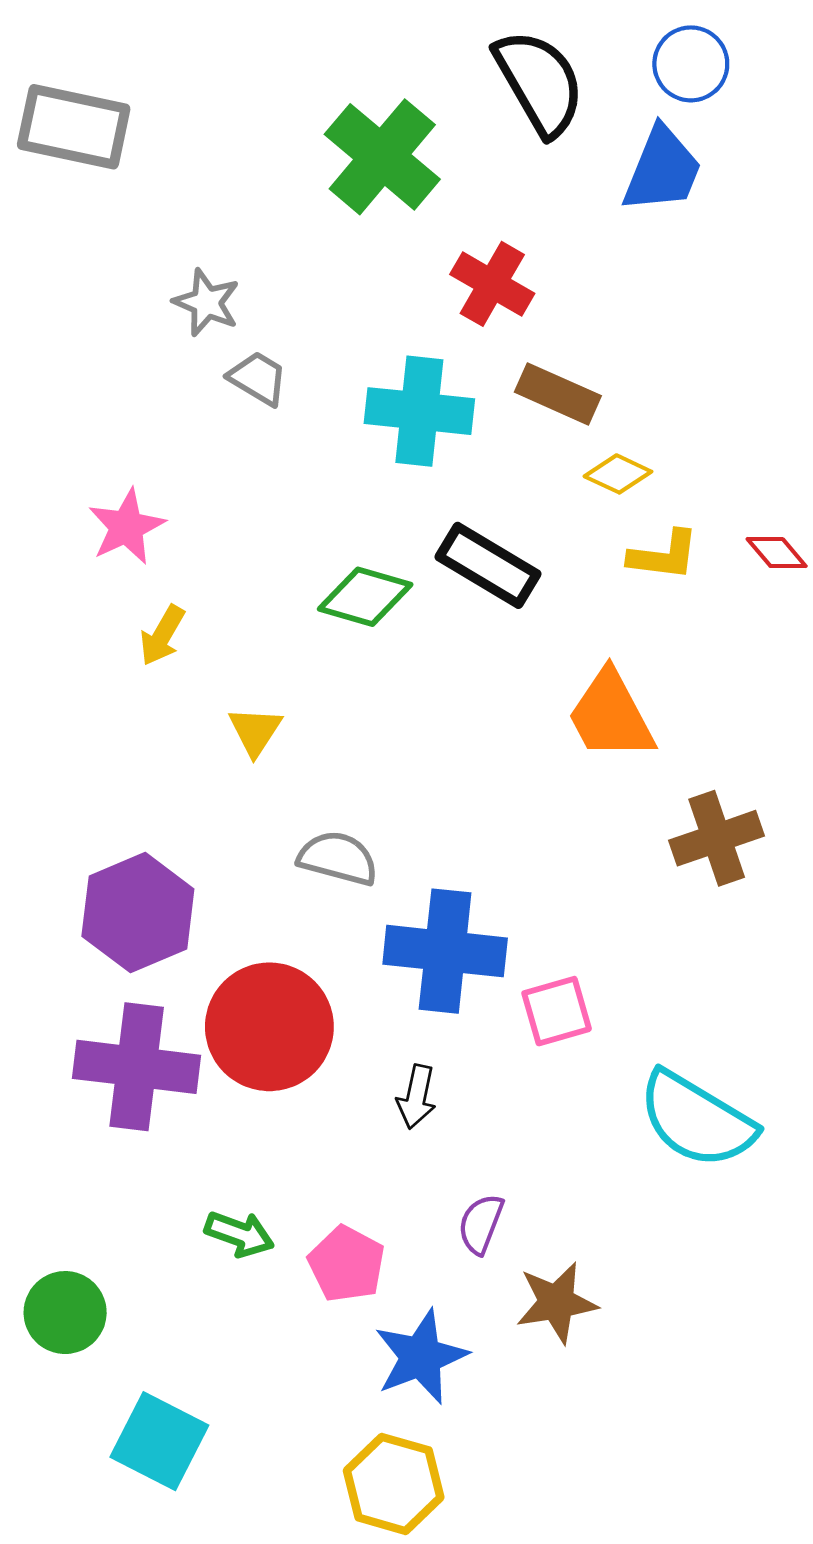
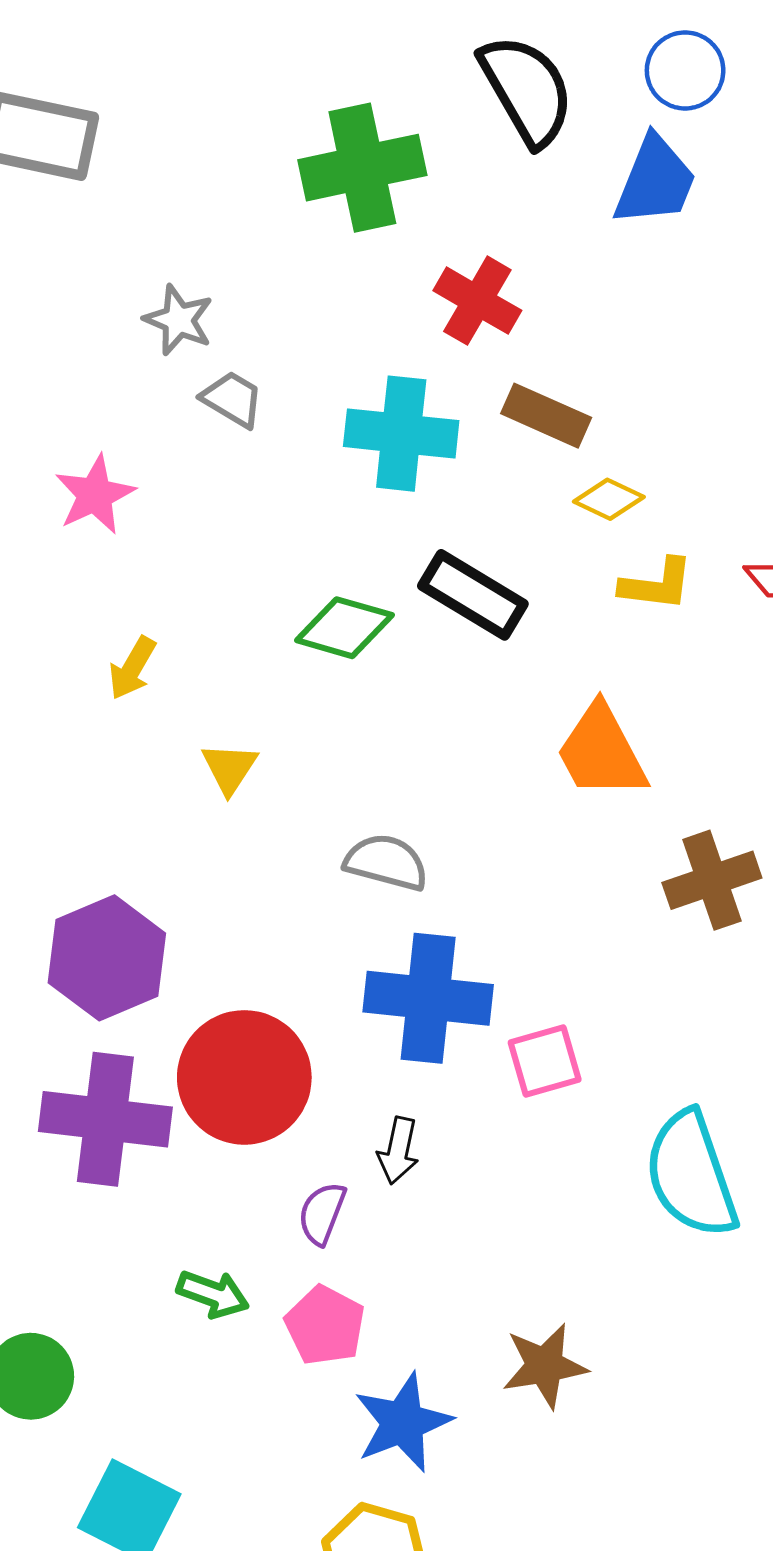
green cross: (382, 157) -> (362, 168), turned 38
pink star: (127, 527) -> (95, 495), moved
gray semicircle: (338, 858) -> (386, 862), moved
cyan semicircle: (697, 1120) -> (691, 1175), turned 40
purple semicircle: (481, 1224) -> (322, 1213), moved

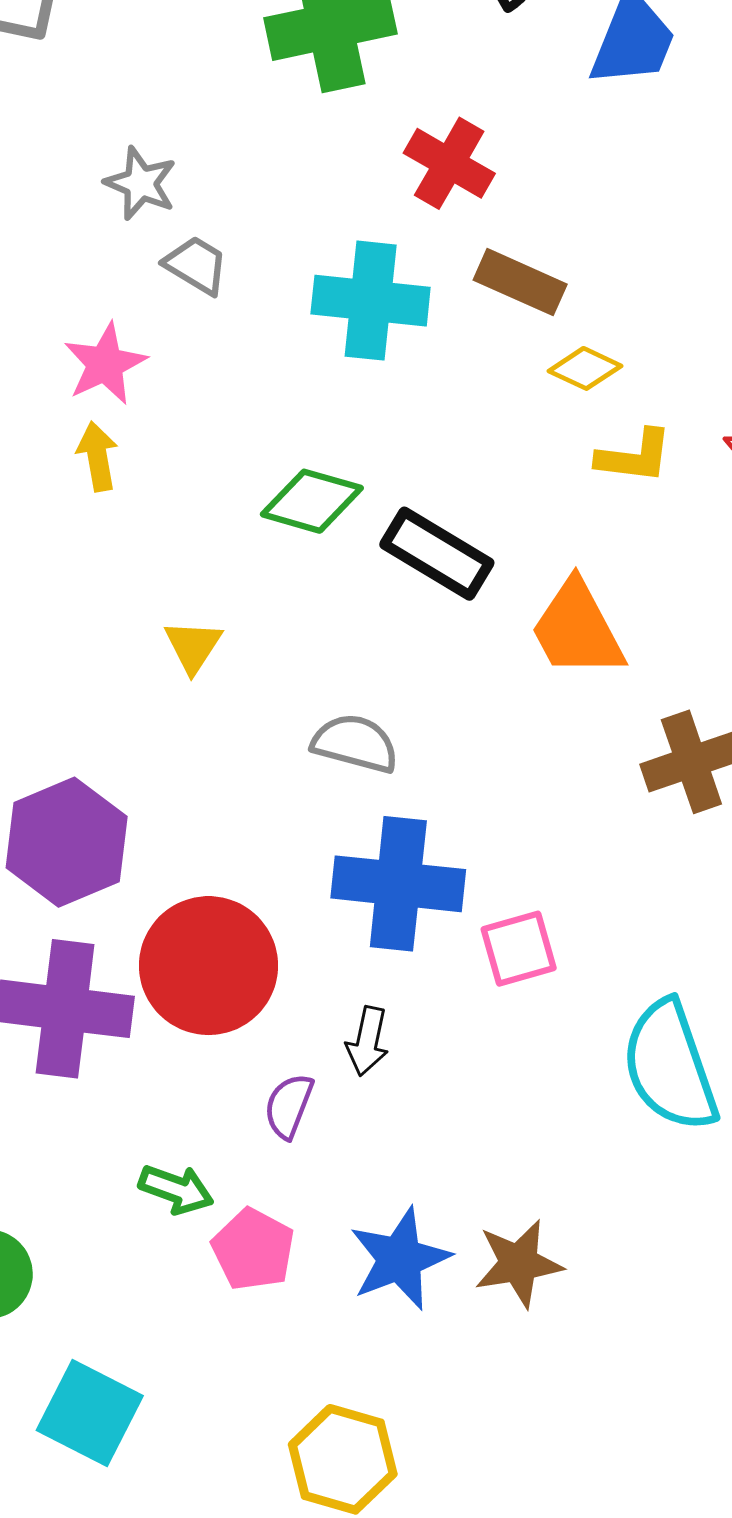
pink star: (95, 495) -> (105, 364), moved
black rectangle: (473, 595) -> (437, 554), moved
yellow arrow: (132, 668) -> (97, 456), moved, turned 140
pink pentagon: (325, 1325) -> (253, 1249), moved
blue star: (403, 1423) -> (400, 1259), moved

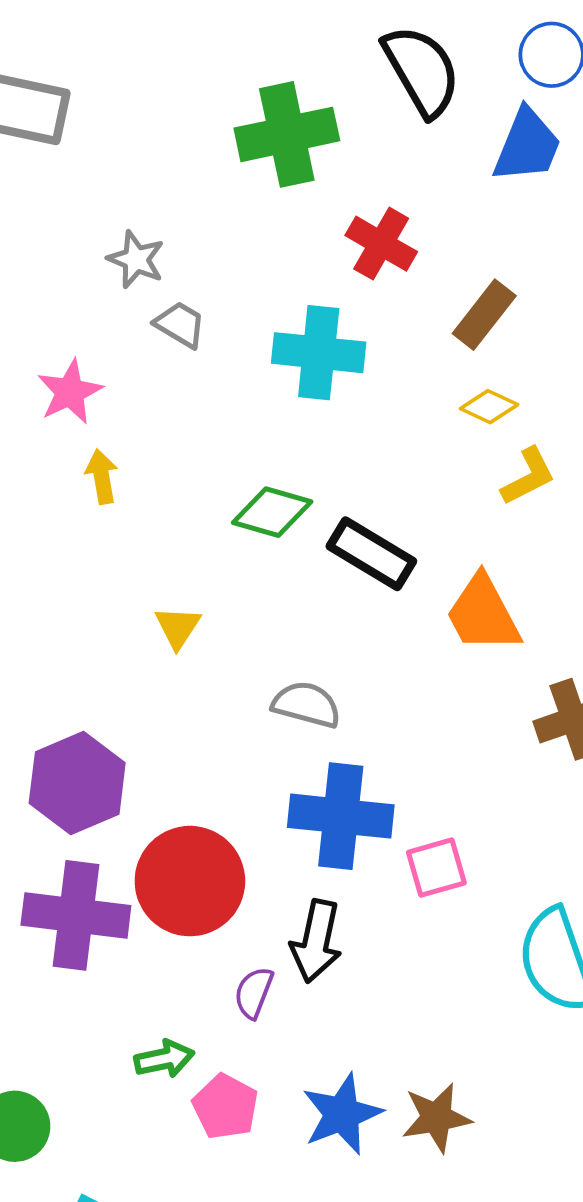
brown rectangle: (520, 282) -> (484, 315), moved, turned -76
pink star: (105, 364) -> (70, 392), moved
yellow L-shape: (634, 456) -> (528, 476), turned -34
black arrow: (367, 1041) -> (316, 941), size x1.5
green arrow: (176, 1189) -> (164, 1059), turned -32

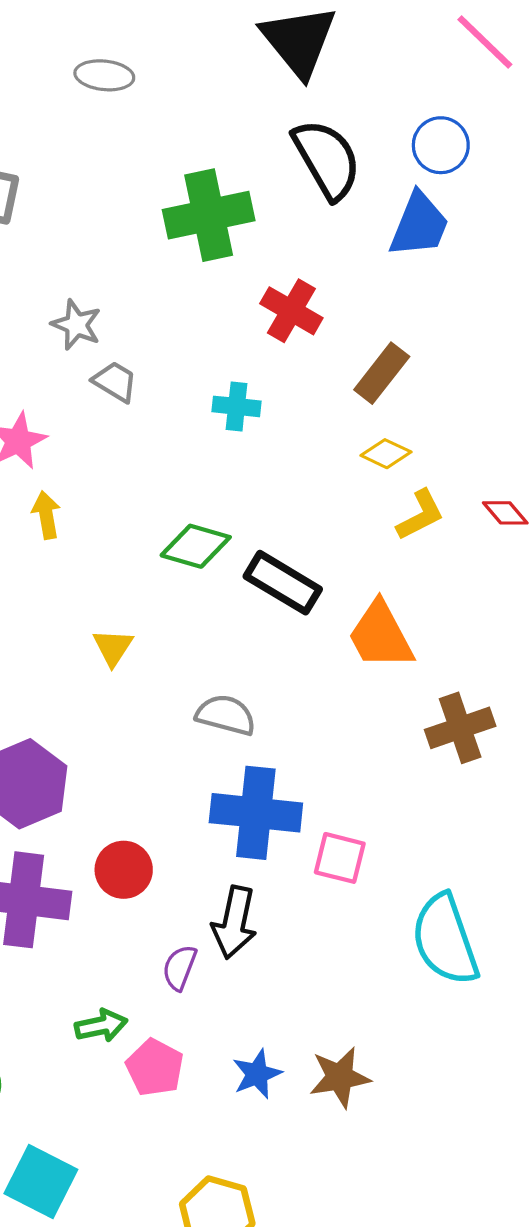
cyan cross: (319, 353) -> (237, 406), size x0.6
pink square: (436, 868) -> (340, 858), turned 30
red circle: (190, 881) -> (124, 870), size x0.6
blue star: (342, 1114) -> (257, 1074), size x0.7

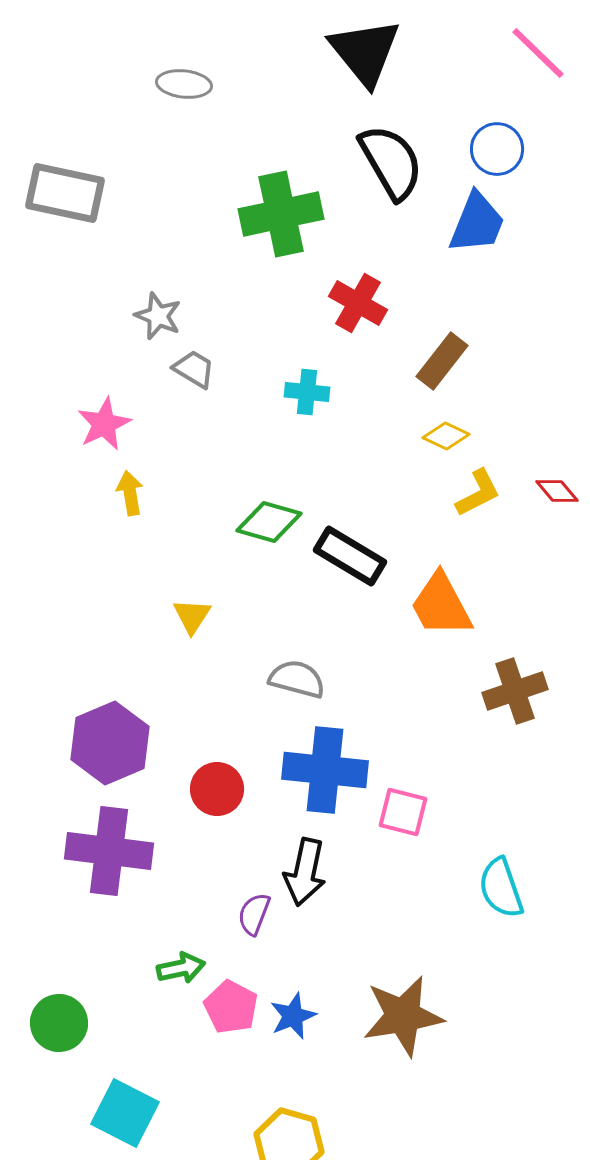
red circle: (124, 870) -> (217, 789), moved
cyan semicircle: (445, 940) -> (501, 888), size x0.7
blue star: (257, 1074) -> (293, 1016), moved
brown star: (340, 1077) -> (403, 1016), size x1.4

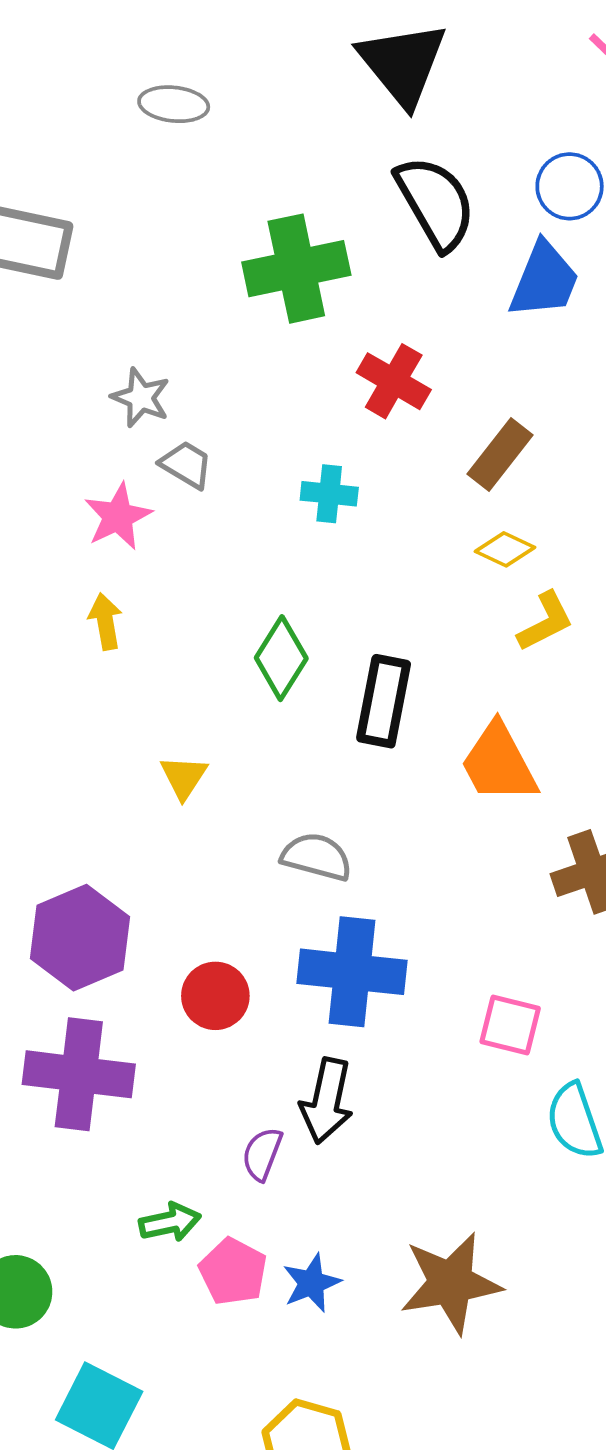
pink star: (104, 424) -> (118, 516), moved
green diamond: (269, 522) -> (281, 658), turned -74
black rectangle: (350, 556) -> (384, 701), turned 70
pink square: (403, 812) -> (510, 1025), moved

